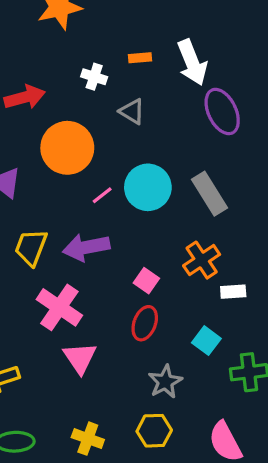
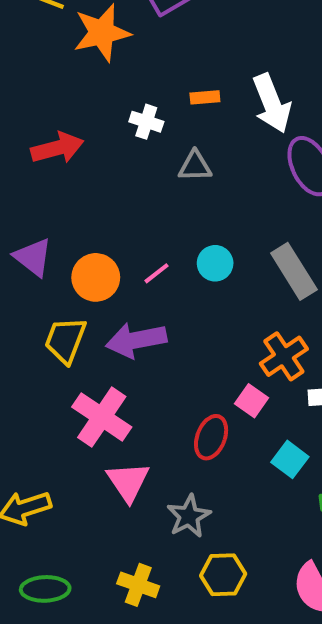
gray triangle: (132, 111) -> (195, 166), turned -32
orange circle: (67, 148) -> (96, 277), moved, size x0.7
cyan circle: (148, 187) -> (215, 263), size x0.6
pink square: (146, 281) -> (252, 401), moved
gray star: (165, 382) -> (189, 516), moved

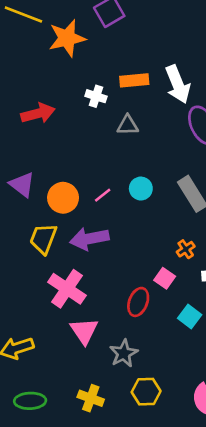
orange rectangle: (205, 97) -> (134, 80), size x1.5
orange cross: (284, 356) -> (186, 249), size x0.6

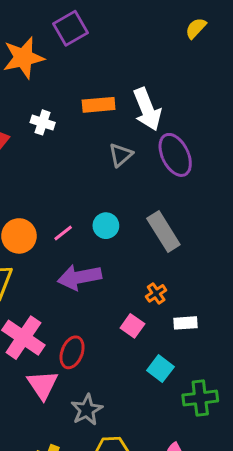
white cross: (96, 96) -> (43, 122), moved
gray triangle: (128, 125) -> (121, 155), moved, turned -40
purple arrow: (89, 239) -> (79, 277), moved
red ellipse: (138, 302) -> (72, 352), moved

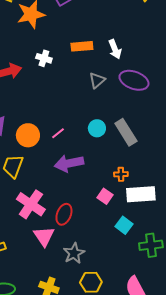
white arrow: (147, 109) -> (115, 49), size x0.7
purple ellipse: (175, 155) -> (134, 80), turned -44
cyan circle: (106, 226) -> (97, 128), moved
orange cross: (156, 293) -> (121, 174), turned 32
white rectangle: (185, 323) -> (141, 194), size x1.8

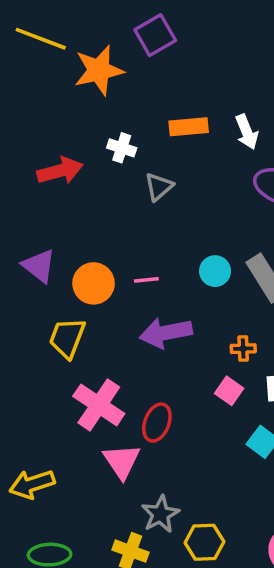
gray triangle: (97, 80) -> (159, 187), moved
pink line: (58, 133) -> (146, 280), turned 32
orange cross: (121, 174) -> (243, 349), moved
gray star: (74, 253) -> (160, 514), moved

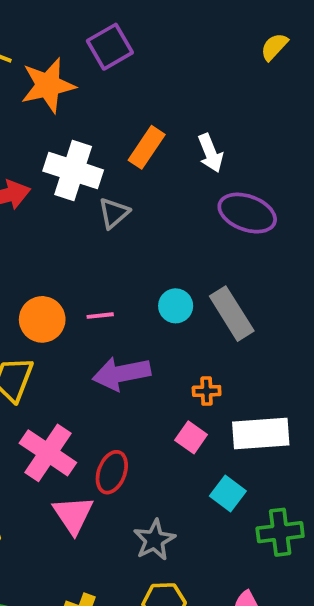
orange rectangle: (189, 127) -> (147, 147), turned -51
white cross: (122, 148) -> (73, 170), size x1.8
gray star: (160, 514) -> (154, 540), moved

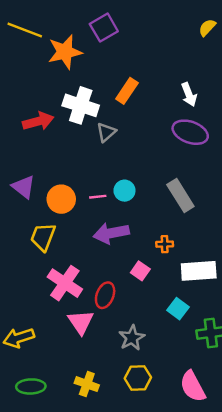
white arrow: (210, 153) -> (189, 94), moved
cyan circle: (176, 306) -> (124, 191), moved
pink square: (191, 437) -> (140, 271), moved

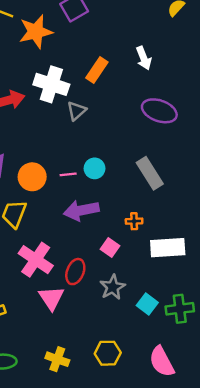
white arrow: (189, 94) -> (144, 58), moved
cyan square: (178, 309) -> (147, 304), moved
gray star: (132, 338) -> (113, 287), moved

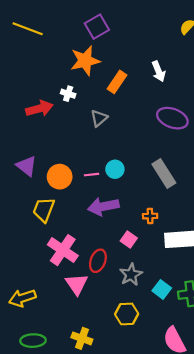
orange star: (36, 32) -> (85, 61), moved
white cross: (51, 84) -> (68, 94), moved, size x0.5
yellow hexagon: (108, 353) -> (127, 314), moved

